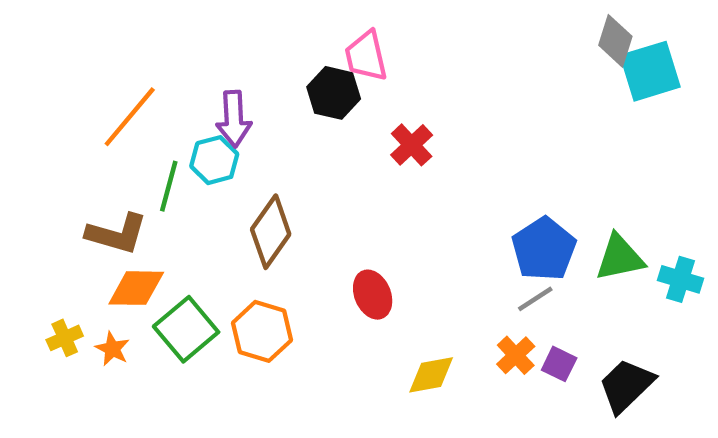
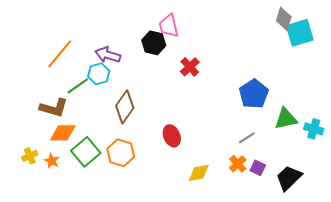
purple arrow: (234, 119) -> (108, 55), turned 110
green line: (169, 186) -> (78, 86), turned 40
blue pentagon: (544, 249) -> (254, 94), moved

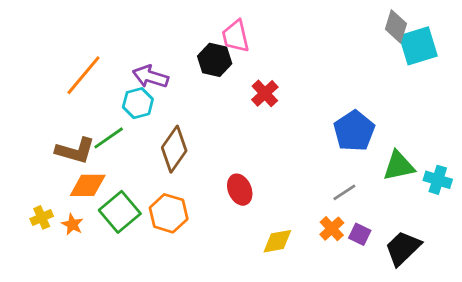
green line: (78, 86) -> (109, 138), moved

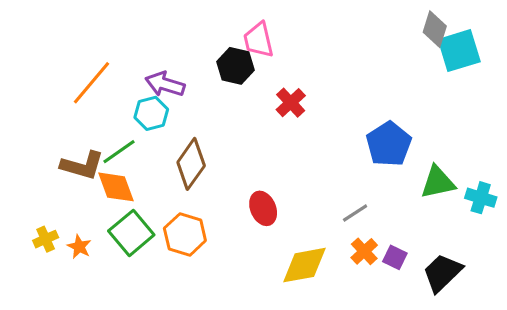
orange diamond: (88, 185) -> (116, 187), moved, turned 69
gray line: (344, 192) -> (355, 213), moved
yellow diamond: (277, 241) -> (304, 265), size x1.4

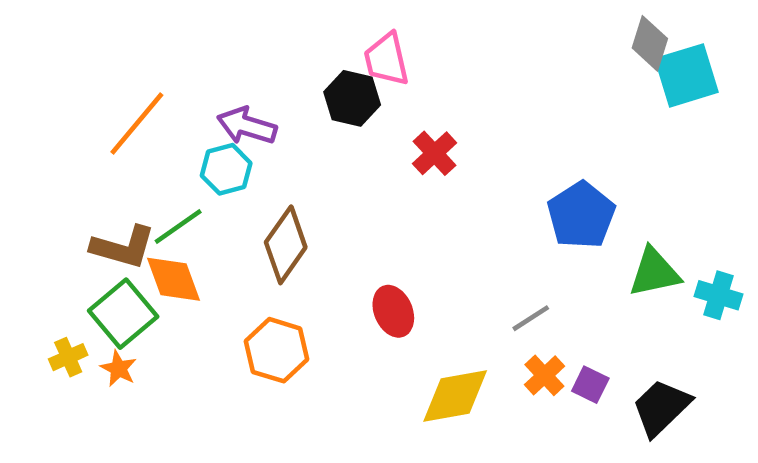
green square: (131, 233) -> (123, 314), moved

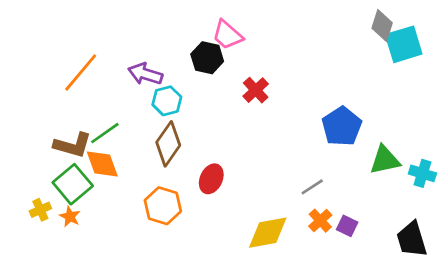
pink trapezoid: (386, 59) -> (227, 35), turned -36
cyan hexagon: (226, 169) -> (167, 101), moved
red ellipse: (393, 311) -> (211, 179), moved, turned 48
black trapezoid: (661, 407) -> (412, 239), moved, turned -63

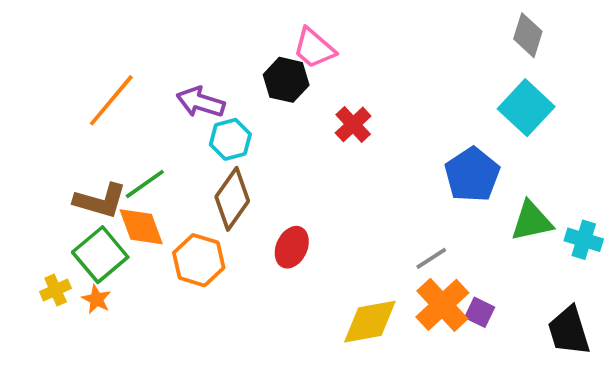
cyan square: (404, 44) -> (526, 108), moved, turned -30
orange hexagon: (163, 206) -> (199, 260), moved
orange cross: (320, 221) -> (442, 305), size x1.6

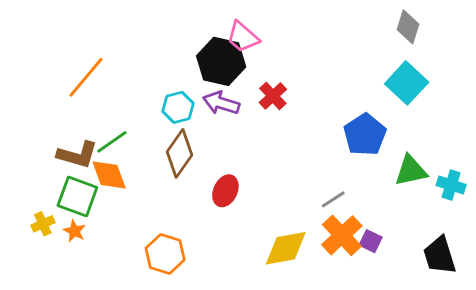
black hexagon: (286, 80) -> (221, 61), size x1.4
purple arrow: (201, 102) -> (221, 103), moved
green square: (100, 255) -> (77, 197), turned -30
orange hexagon: (199, 260) -> (165, 254), moved

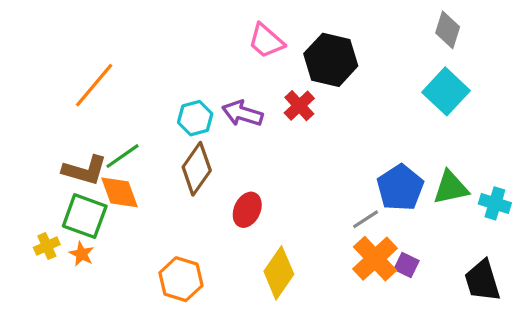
black hexagon: (221, 61) -> (331, 60), moved
blue pentagon: (365, 135) -> (400, 188), moved
yellow diamond: (286, 248) -> (279, 273), moved, turned -45

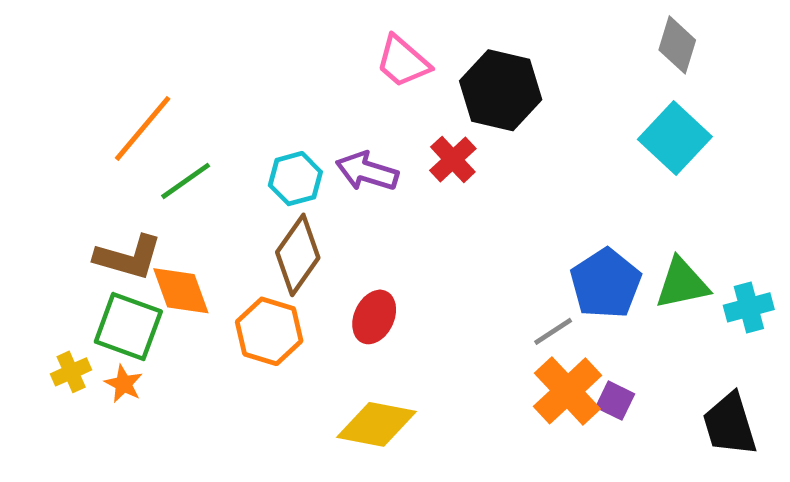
green line: (123, 156) -> (186, 181), moved
cyan cross: (495, 203) -> (749, 307), turned -32
yellow diamond: (279, 273) -> (377, 424), moved, turned 66
orange hexagon: (181, 279) -> (269, 331), moved

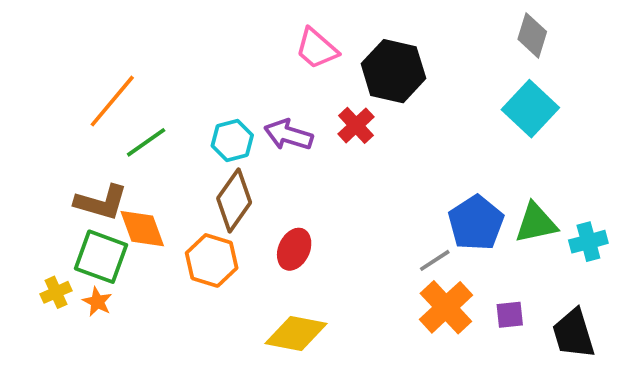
purple square: (615, 401) -> (510, 315), moved, turned -32

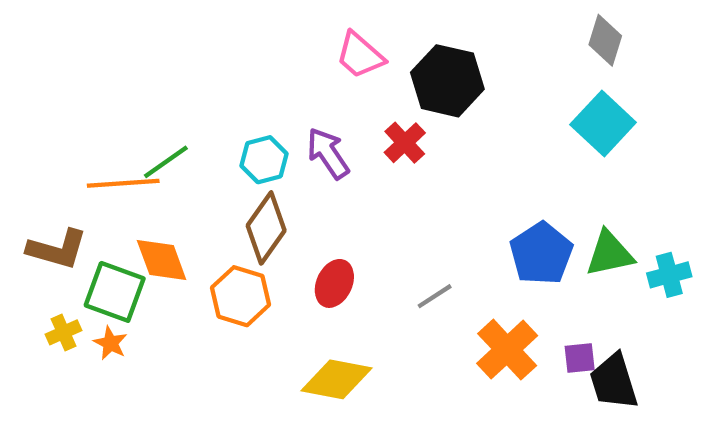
orange line: (112, 101) -> (123, 183), moved, turned 46
purple arrow: (288, 135) -> (328, 153), turned 39
brown L-shape: (101, 202) -> (57, 249), moved
gray line: (435, 260) -> (435, 296), moved
black trapezoid: (573, 334) -> (614, 382), moved

